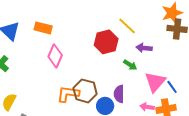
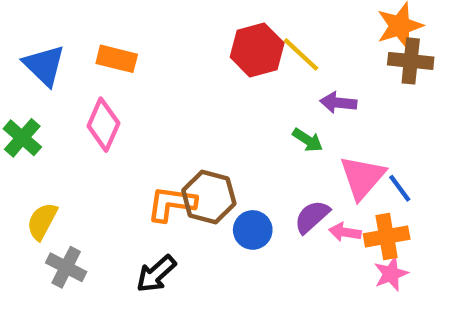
red hexagon: (106, 42) -> (257, 50), moved
pink diamond: (55, 56) -> (103, 125), moved
purple semicircle: (119, 94) -> (312, 217), moved, turned 48

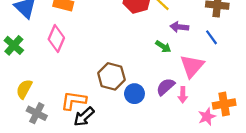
blue line: (400, 188) -> (211, 37), moved
orange L-shape: (172, 204) -> (74, 101), moved
pink arrow: (345, 232) -> (183, 95), turned -98
orange cross: (387, 237) -> (224, 104), moved

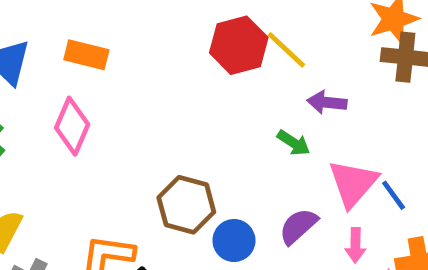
blue line: (211, 37) -> (394, 195), moved
pink arrow: (183, 95) -> (355, 245), moved

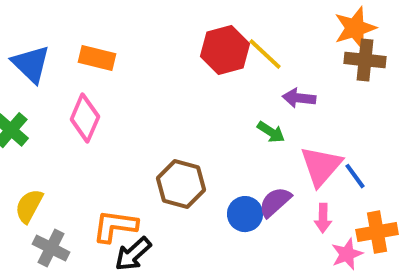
blue circle: (234, 240) -> (245, 214), moved

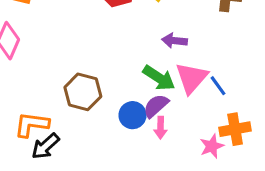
purple arrow: (299, 98) -> (174, 41), moved
green arrow: (271, 132) -> (159, 78), moved, size x1.5
pink arrow: (323, 218) -> (160, 128), moved

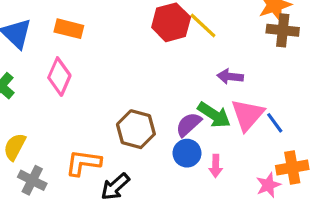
purple semicircle: (156, 106) -> (189, 124), moved
black arrow: (46, 146) -> (115, 187), moved

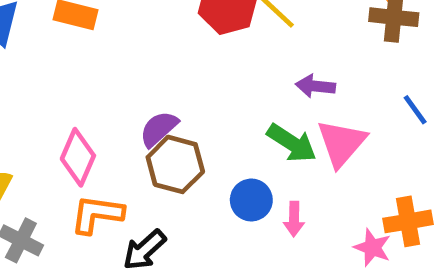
pink diamond: (59, 77) -> (78, 157), moved
blue line: (275, 123) -> (415, 110), moved
purple semicircle: (189, 124) -> (159, 129), moved
pink star: (268, 185) -> (372, 248), turned -30

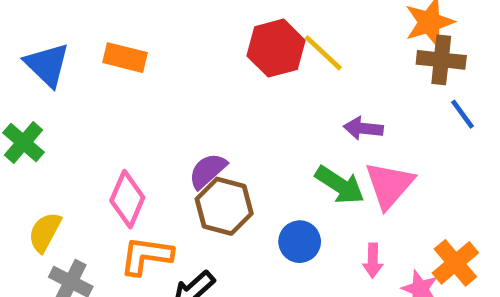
blue line: (415, 110) -> (462, 114), moved
pink arrow: (294, 219) -> (373, 261), moved
orange cross: (408, 221) -> (455, 263), turned -30

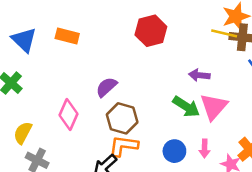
yellow line: (323, 53) -> (224, 33), moved, turned -30
purple semicircle: (208, 171) -> (106, 87), moved
blue circle: (300, 242) -> (174, 151), moved
orange L-shape: (146, 256) -> (123, 146), moved

